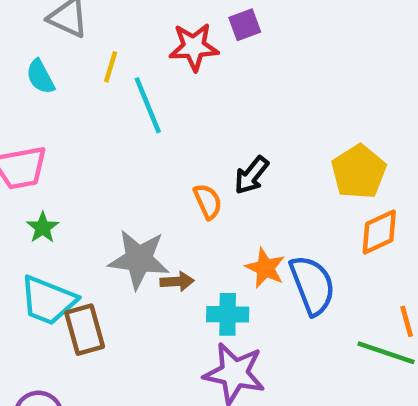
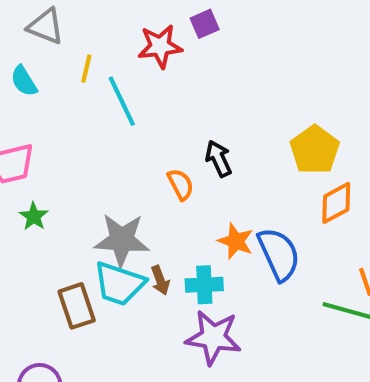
black arrow: (251, 175) -> (219, 159), turned 120
brown arrow: (177, 281) -> (160, 280), moved, turned 76
cyan trapezoid: (48, 300) -> (119, 284), moved

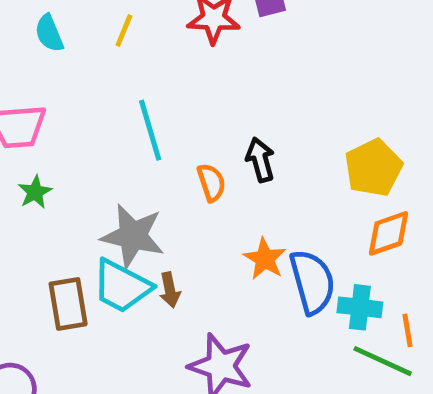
cyan line: (122, 101) -> (150, 130), moved
cyan cross: (204, 285) -> (360, 307), moved

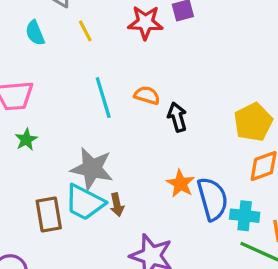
yellow line: (124, 31) -> (85, 31), turned -50
orange semicircle: (211, 183) -> (147, 95), moved, turned -55

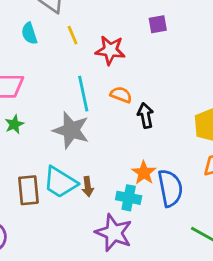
red star: (145, 22) -> (110, 50), moved
gray star: (92, 169) -> (71, 130), moved
cyan cross: (245, 216) -> (129, 198), moved

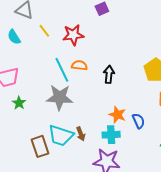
orange semicircle: (121, 95) -> (79, 65), moved
black arrow: (146, 115) -> (109, 74), turned 30
blue semicircle: (170, 188) -> (138, 121), size x0.6

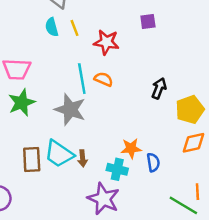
cyan semicircle: (14, 37) -> (52, 27), moved
black arrow: (109, 74) -> (159, 88), moved
green star: (19, 103) -> (22, 103), size x1.6
orange star: (117, 115) -> (131, 148), turned 30

